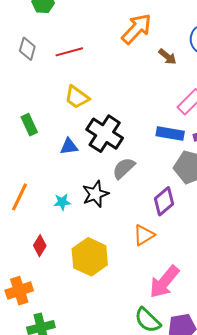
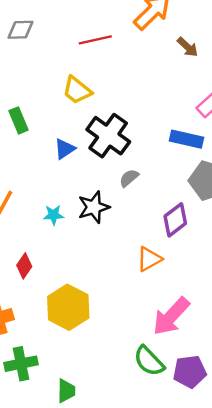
gray diamond: (27, 49) -> (20, 30), turned 70
red line: (69, 52) -> (95, 40), moved
blue triangle: (69, 146) -> (65, 149), turned -30
gray semicircle: (124, 168) -> (129, 178), size x0.7
yellow hexagon: (90, 257) -> (68, 307), moved

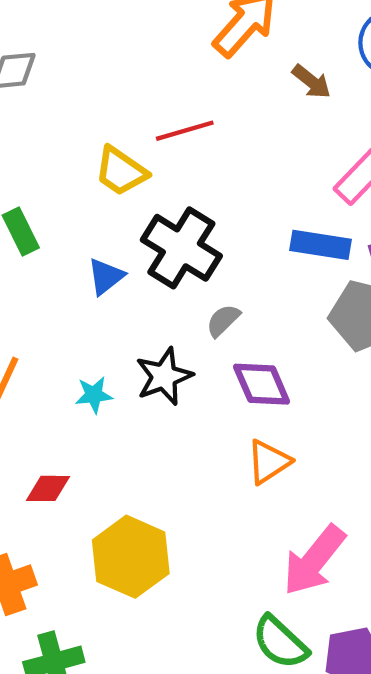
red line: (95, 40) -> (185, 131), moved
purple diamond: (175, 220) -> (262, 384), moved, turned -72
red diamond: (24, 266) -> (48, 488), turned 60

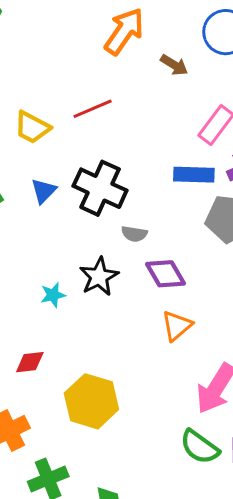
yellow trapezoid: (121, 171) -> (32, 127), moved
blue triangle: (106, 276) -> (44, 191), moved
gray semicircle: (223, 320) -> (134, 234), turned -120

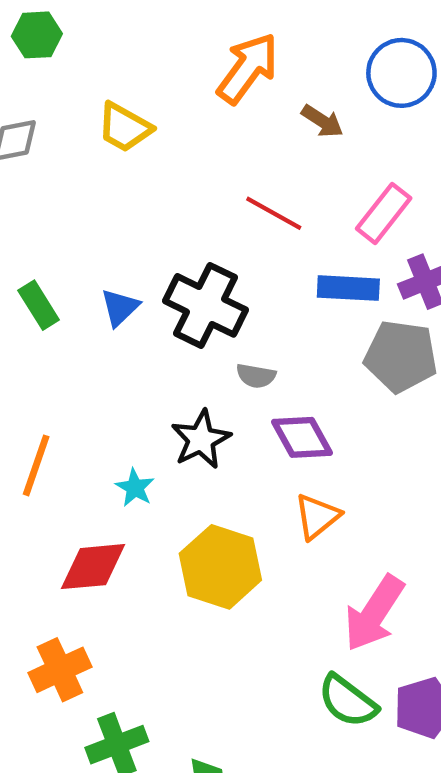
red line: (93, 109) -> (274, 213), moved, turned 51
yellow trapezoid: (32, 127) -> (125, 127), moved
cyan star: (53, 295) -> (135, 488), moved, turned -30
red diamond: (30, 362) -> (93, 567), size x1.5
yellow hexagon: (91, 401) -> (220, 567), moved

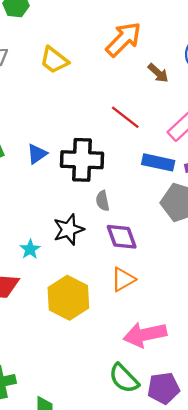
black cross: (206, 305) -> (82, 160), turned -33
gray semicircle: (256, 376) -> (103, 201), turned 60
pink arrow: (374, 613) -> (145, 335), turned 36

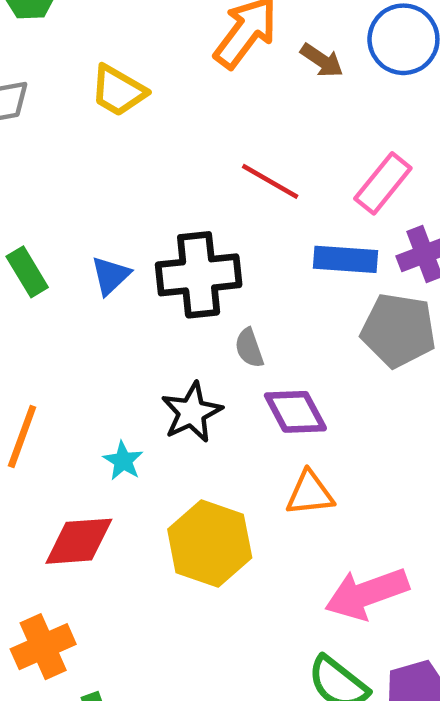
brown arrow: (158, 73) -> (322, 60), moved
orange triangle: (123, 279) -> (310, 493), turned 32

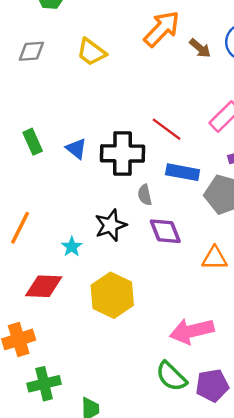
red line: (270, 181) -> (167, 129), moved
blue rectangle: (345, 259) -> (183, 172), moved
blue triangle: (111, 276) -> (76, 149), turned -45
orange triangle: (310, 493) -> (215, 258), moved

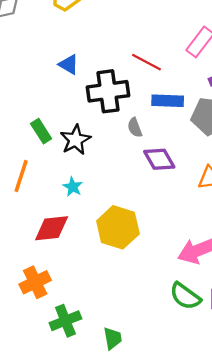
green rectangle: (33, 142) -> (41, 131), moved
blue triangle: (76, 149) -> (69, 64), moved
black star: (111, 225) -> (75, 140), moved

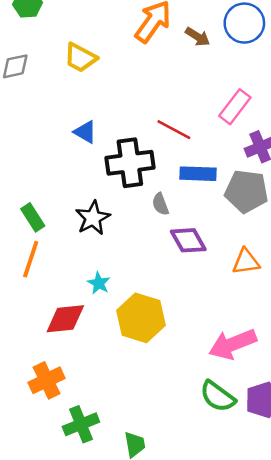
green rectangle: (41, 131) -> (33, 217), moved
cyan star: (73, 187) -> (99, 283), moved

